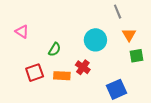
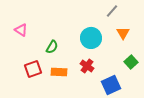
gray line: (118, 12) -> (112, 11), turned 64
green square: (136, 56) -> (131, 62), moved, turned -32
red cross: (83, 67) -> (87, 66), moved

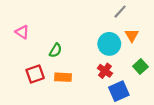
cyan circle: (91, 38) -> (109, 44), moved
red cross: (87, 66) -> (105, 71), moved

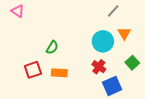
pink triangle: (22, 32) -> (18, 11), moved

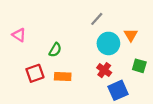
pink triangle: (18, 11) -> (19, 35), moved
gray line: (113, 11) -> (97, 19), moved
green square: (132, 63) -> (139, 66), turned -32

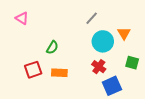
pink triangle: (19, 35) -> (22, 18), moved

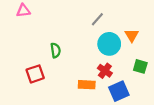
pink triangle: (22, 18) -> (23, 11), moved, turned -40
green semicircle: (52, 47) -> (56, 50), turned -40
orange rectangle: (59, 73) -> (87, 85), moved

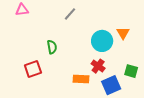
gray line: (97, 19) -> (70, 14), moved
green square: (140, 66) -> (131, 71), moved

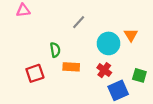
gray line: (70, 14) -> (79, 22), moved
orange rectangle: (81, 79) -> (71, 67), moved

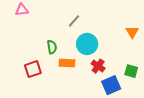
orange triangle: (131, 35) -> (132, 32), moved
cyan circle: (108, 43) -> (87, 44), moved

